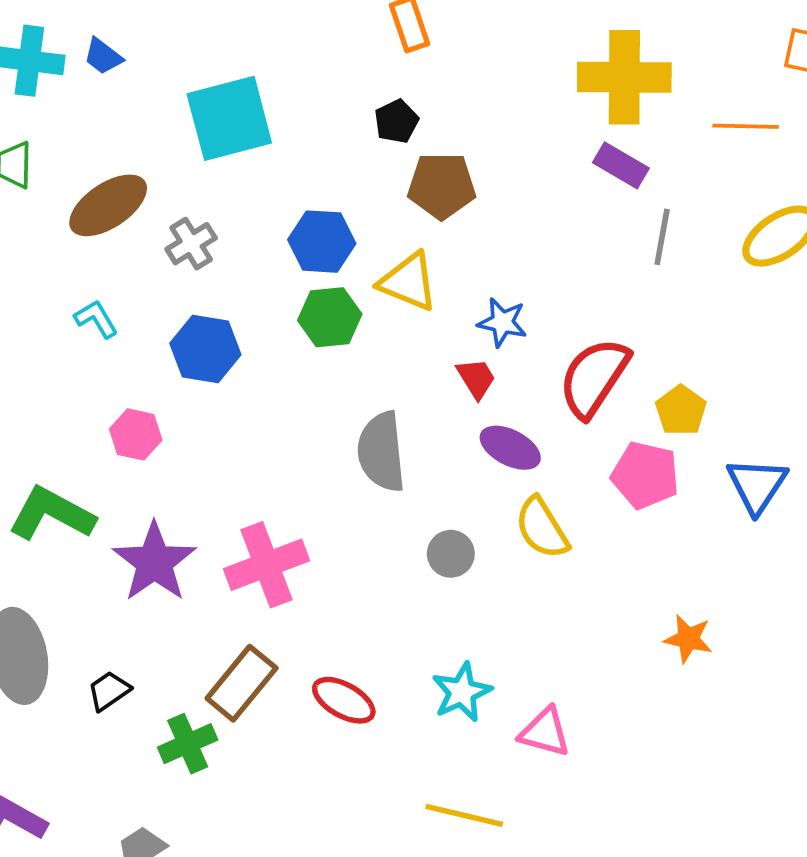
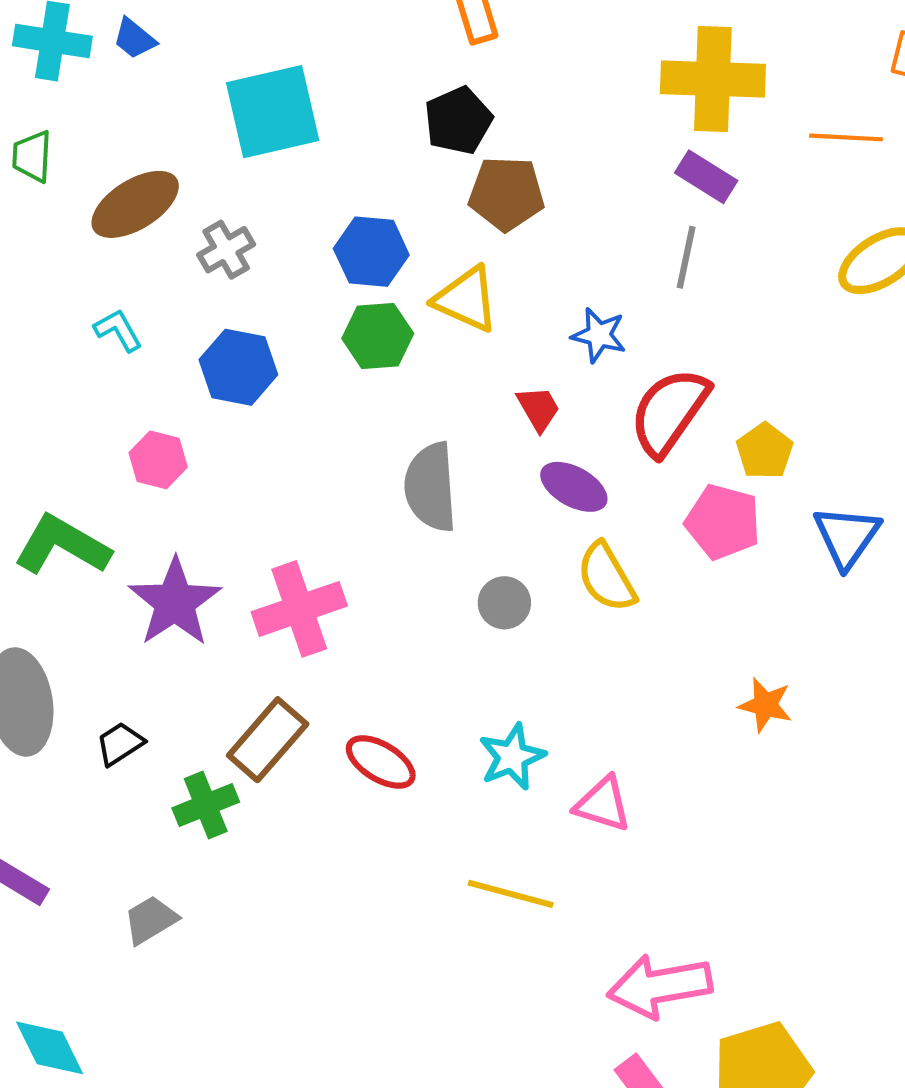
black pentagon: (396, 121) -> (458, 121), size x1.4
gray line: (662, 237) -> (686, 257), moved
blue star: (502, 322) -> (599, 335), moved

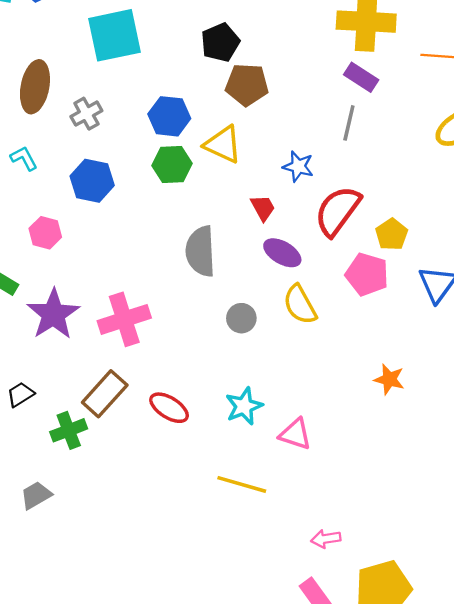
brown ellipse: (135, 204) -> (35, 87), turned -48
pink arrow: (660, 986) -> (326, 539), size x0.5

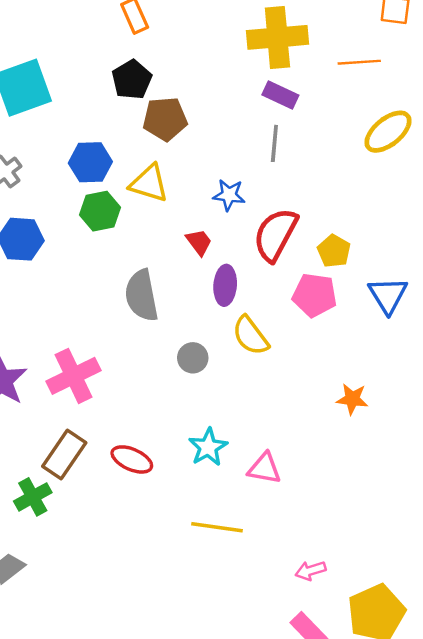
purple ellipse: (282, 253) -> (225, 285), turned 72

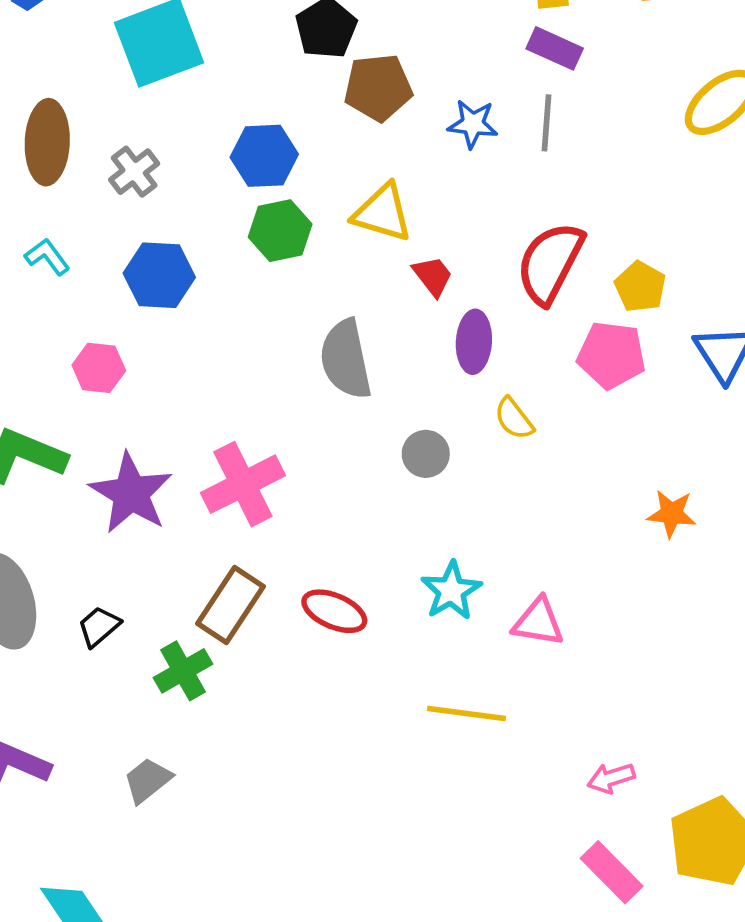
yellow triangle: (149, 183) -> (382, 213), moved
blue star: (229, 195) -> (473, 124), moved
yellow semicircle: (251, 336) -> (514, 419), size x0.7

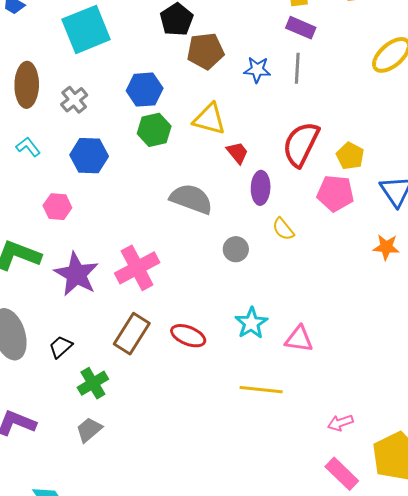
gray semicircle: (346, 359) -> (191, 199), turned 123
orange star: (672, 514) -> (386, 247), moved
green cross: (183, 671) -> (93, 383), moved

